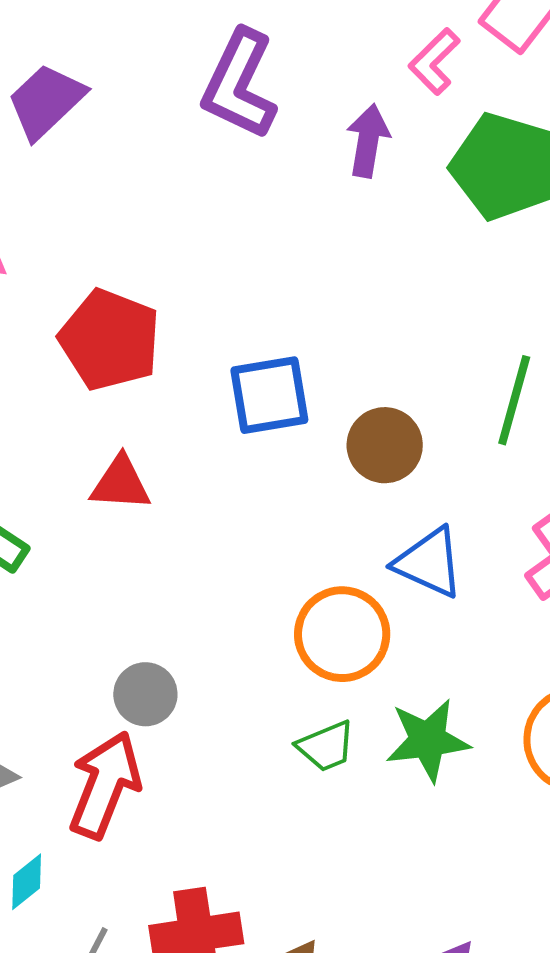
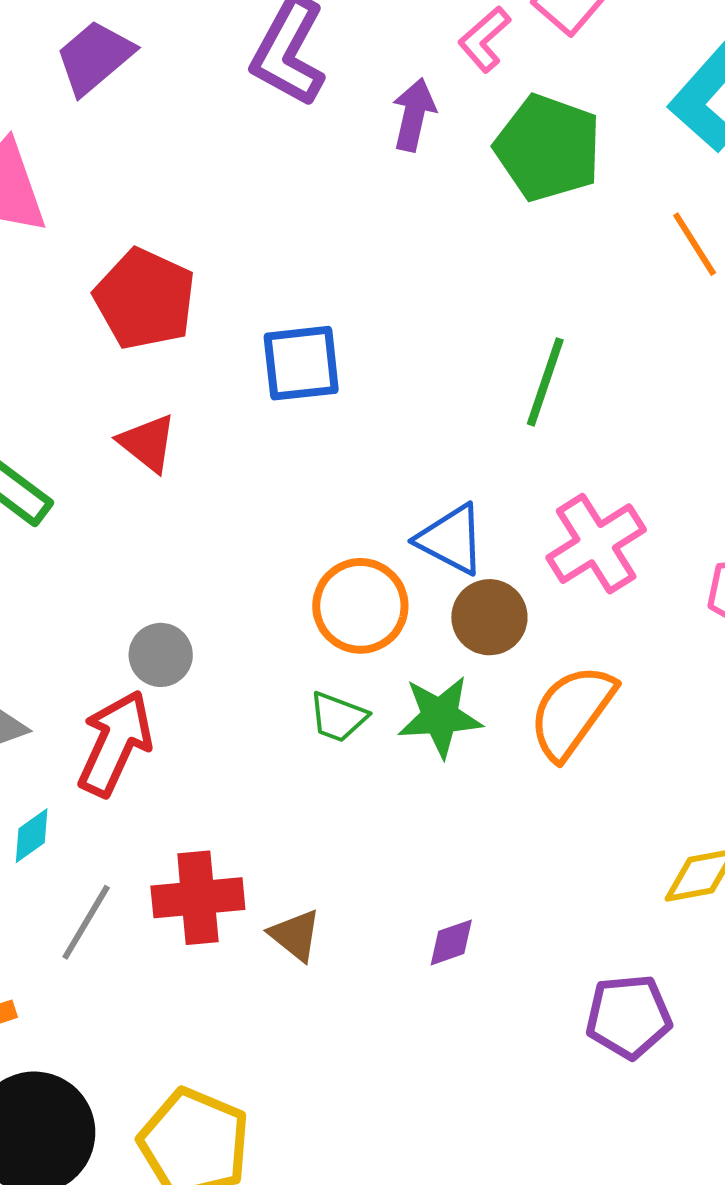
brown circle: (385, 445) -> (489, 617), moved
red triangle: (121, 483) -> (148, 443), turned 32
green trapezoid: (326, 746) -> (338, 717), turned 40

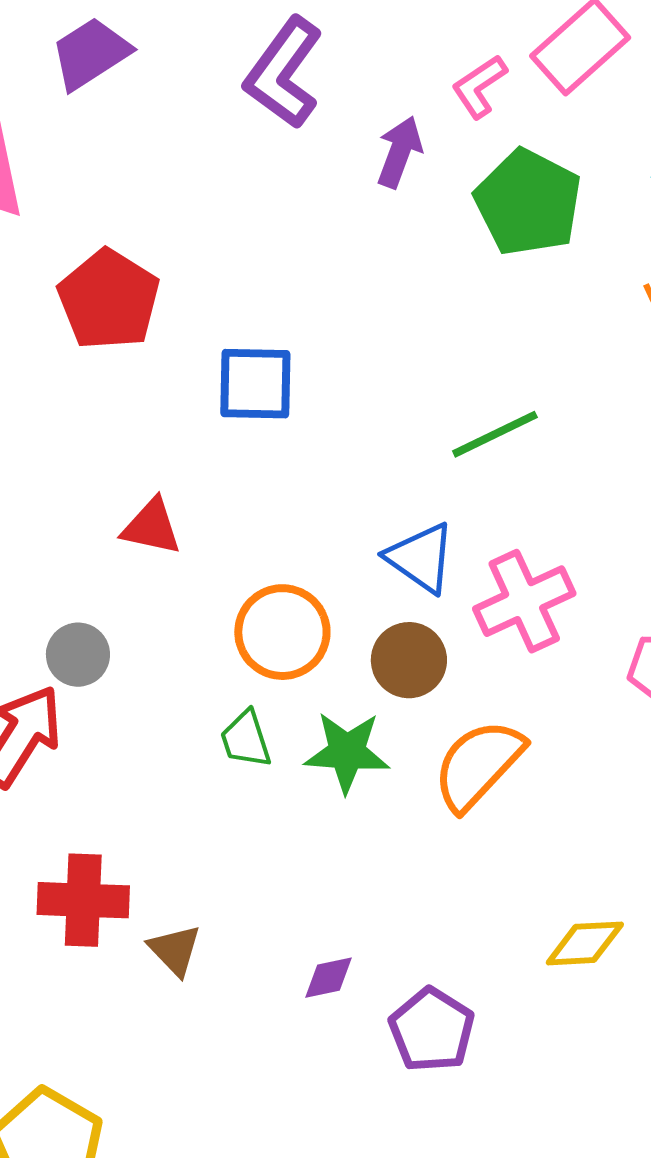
green line: (545, 382) -> (495, 434), turned 38
red triangle: (148, 443) -> (152, 527), moved, turned -34
blue triangle: (451, 539) -> (421, 558), moved
green trapezoid: (338, 717) -> (246, 739), turned 44
purple pentagon: (629, 1016) -> (432, 1030), moved, turned 30

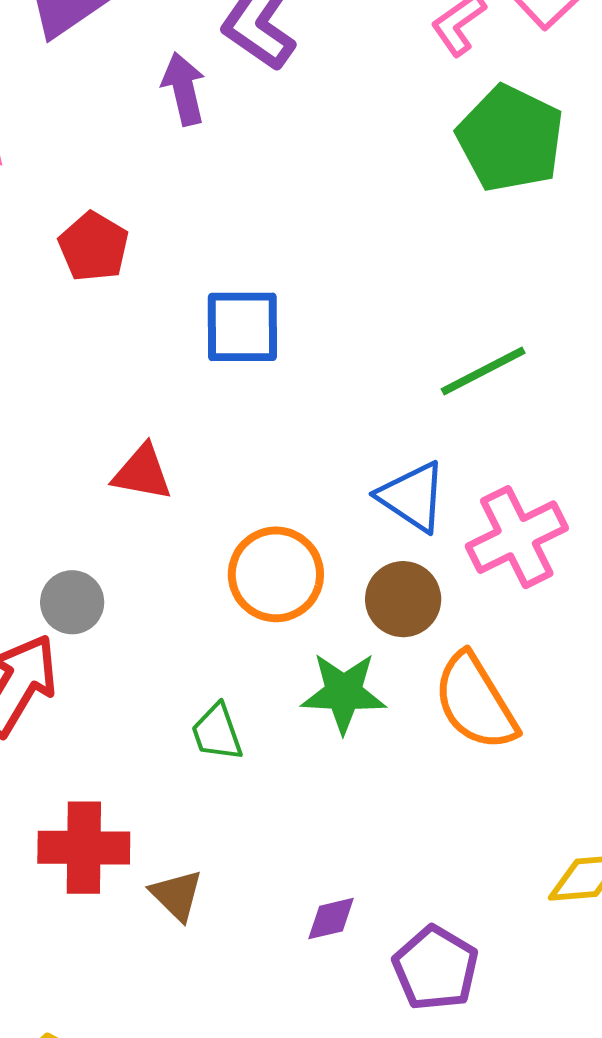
purple arrow: (400, 152) -> (184, 89), moved, turned -32
red pentagon: (109, 300) -> (94, 247), size x0.7
green trapezoid: (246, 739) -> (217, 732), moved
orange semicircle: (478, 765) -> (475, 702), turned -73

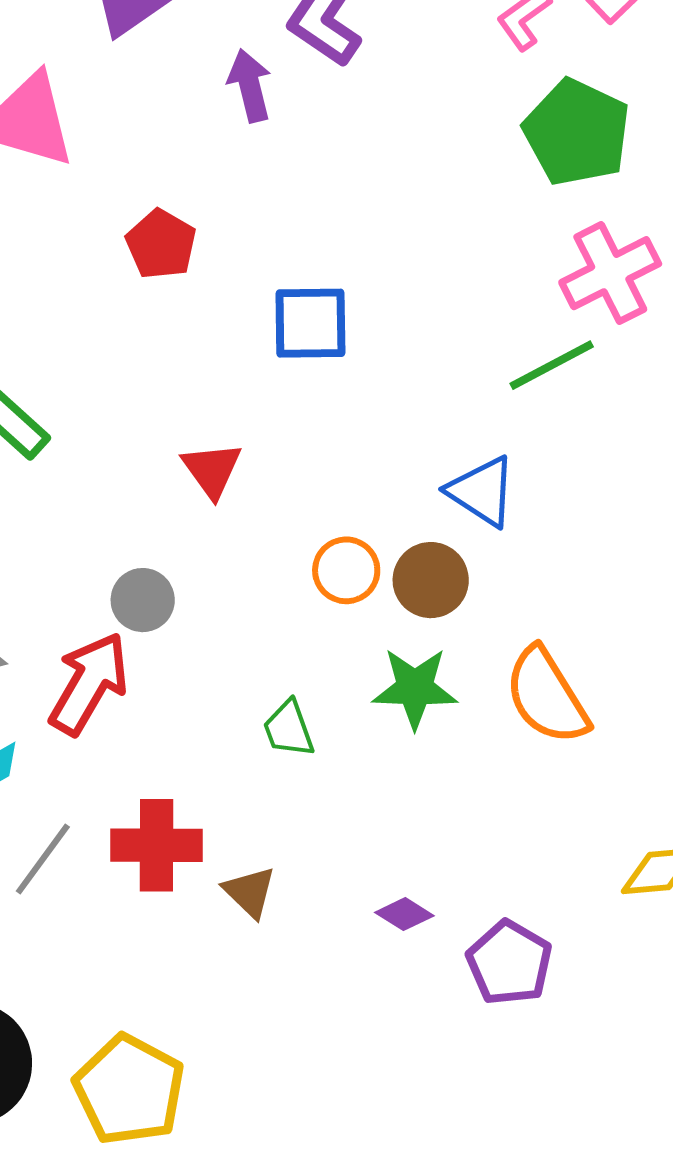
red triangle: (142, 473) -> (212, 470), turned 44
pink cross: (517, 537) -> (610, 273), moved
orange circle: (276, 574) -> (346, 570), size x0.7
brown circle: (403, 599) -> (431, 580), moved
purple diamond: (331, 919) -> (404, 914), turned 46

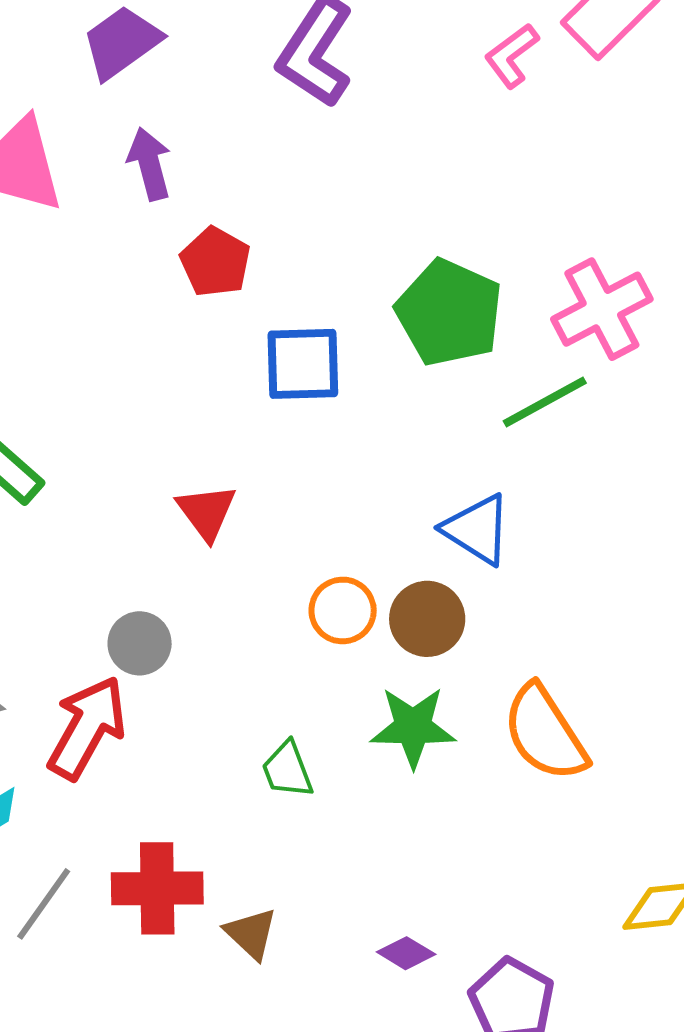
purple arrow: (250, 86) -> (149, 164), moved
green pentagon: (577, 132) -> (449, 313), moved
red pentagon: (161, 244) -> (215, 262), moved

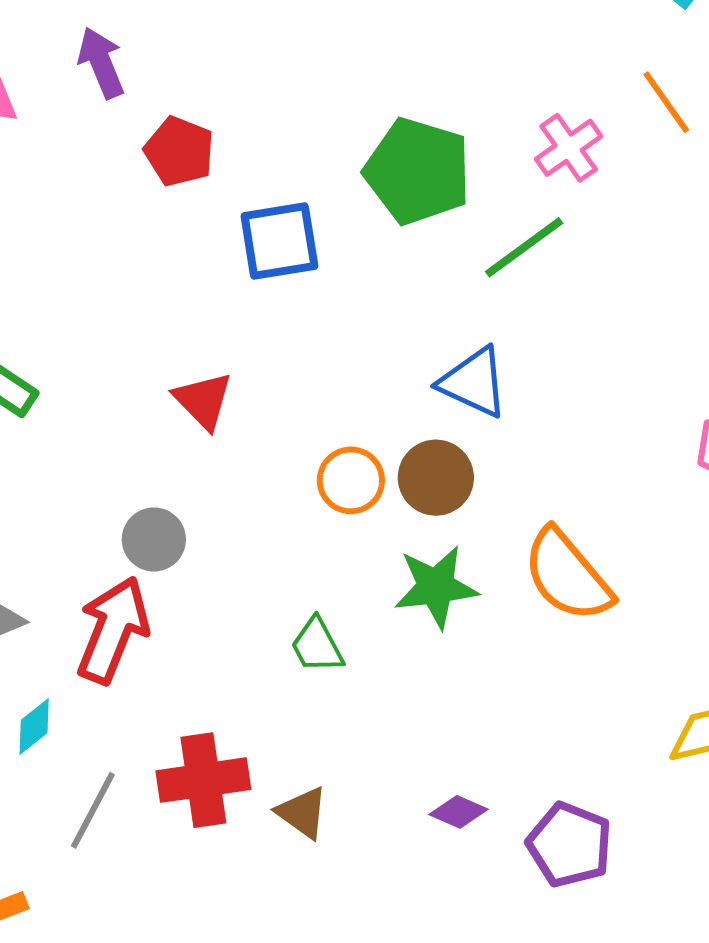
pink cross: (602, 309) -> (569, 148), size x0.7

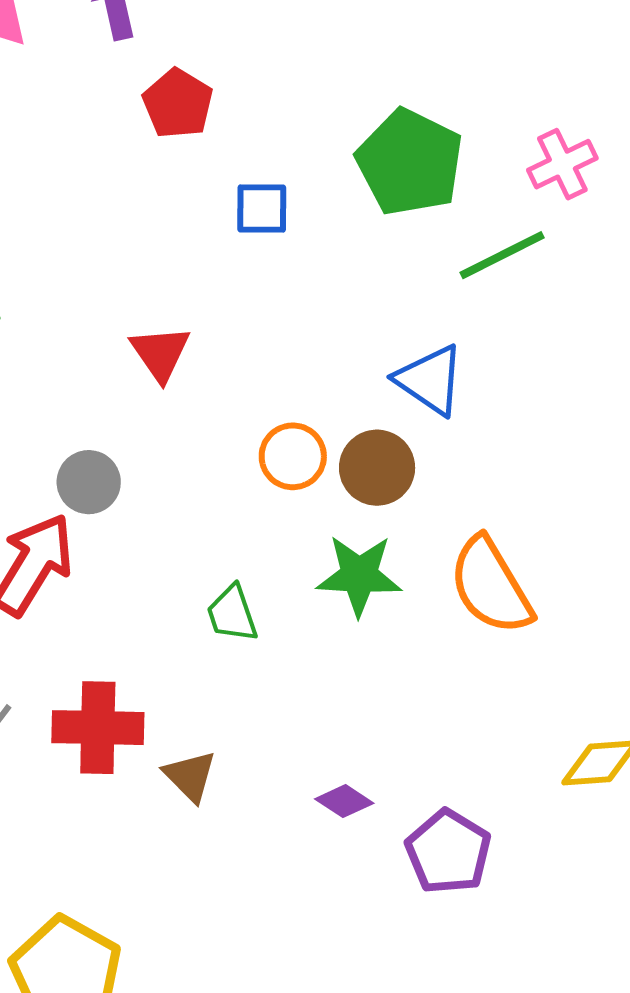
blue square: (279, 241) -> (262, 208), size x0.7

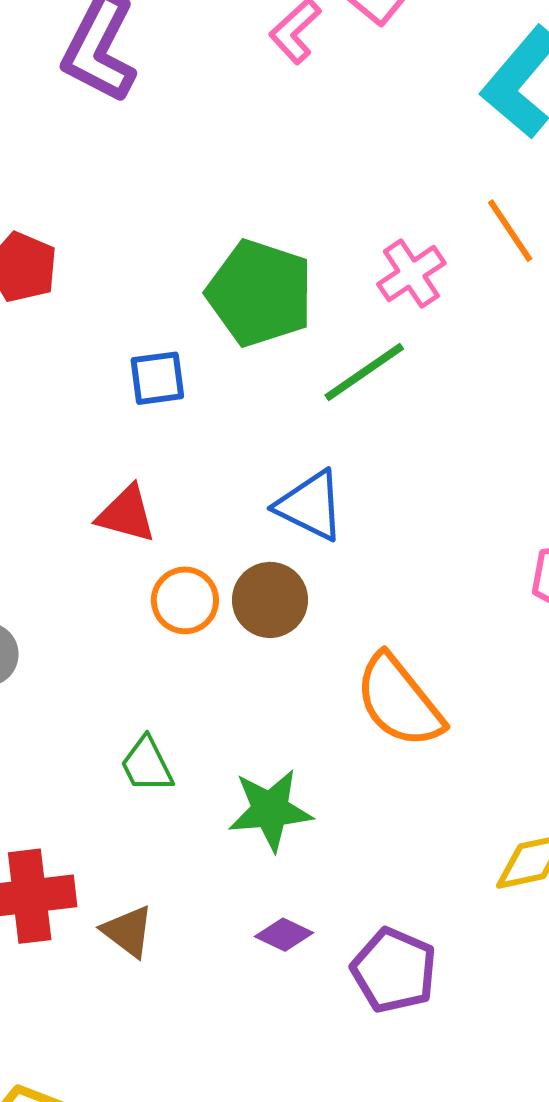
blue square: (262, 208) -> (157, 378), moved
red triangle: (160, 353) -> (126, 514), moved, turned -32
green star: (359, 575) -> (270, 810), moved

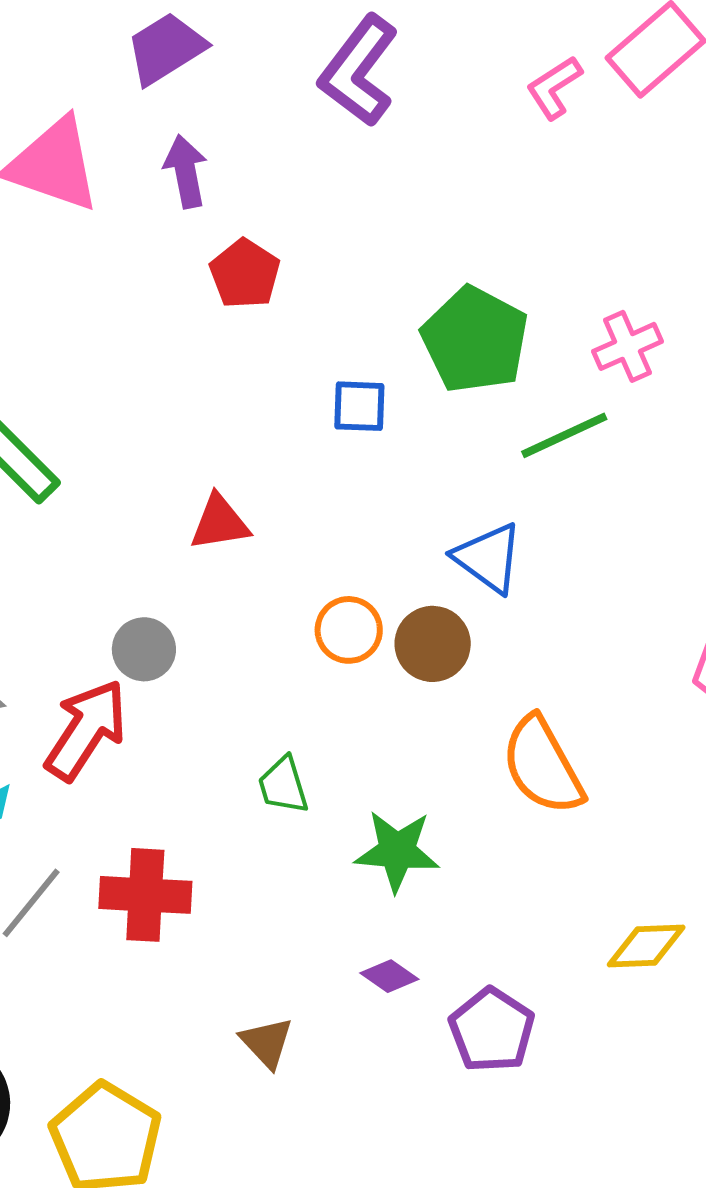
red triangle: (126, 514) -> (220, 523), moved, turned -34
brown triangle: (128, 931) -> (267, 1043), moved

